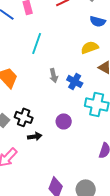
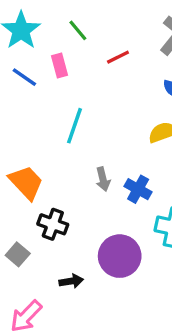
black cross: (24, 117) -> (53, 224), moved
purple circle: (64, 121) -> (120, 256), size x1.6

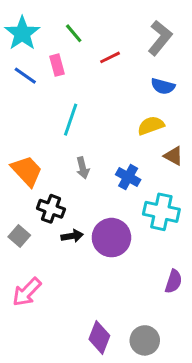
gray arrow: (103, 179) -> (83, 168), moved
black arrow: (71, 281) -> (72, 236), moved

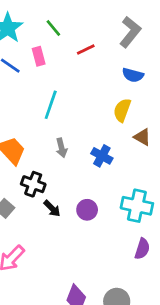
yellow semicircle: (151, 126) -> (122, 110), turned -50
cyan cross: (161, 212) -> (137, 206), moved
black arrow: (72, 236) -> (52, 208), turned 54
purple circle: (111, 238) -> (87, 210), size x0.6

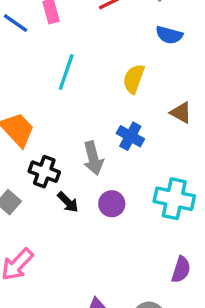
yellow semicircle: (122, 110) -> (134, 79), moved
gray arrow: (61, 148) -> (93, 158), moved, size x1.4
purple semicircle: (142, 249) -> (181, 270), moved

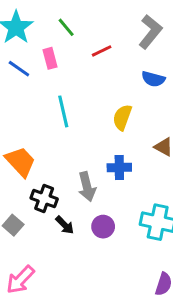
cyan line: (66, 72) -> (63, 111), turned -32
blue cross: (130, 136) -> (119, 168), turned -30

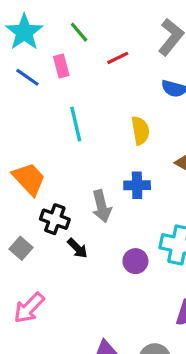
yellow semicircle: (122, 117) -> (140, 130), turned 150
purple circle: (103, 227) -> (135, 261), moved

